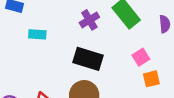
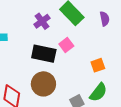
pink square: (141, 57) -> (66, 45), moved

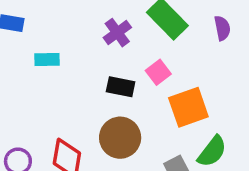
black rectangle: (44, 54) -> (121, 87), size x0.7
orange square: (98, 65) -> (188, 107), moved, size x1.6

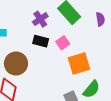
black rectangle: (121, 87) -> (41, 41), moved
brown circle: (120, 138) -> (16, 63), moved

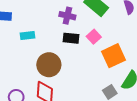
purple cross: (40, 19) -> (67, 16), turned -35

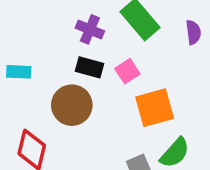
cyan rectangle: (28, 36) -> (19, 72), moved
brown circle: (49, 65) -> (72, 105), moved

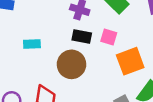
pink square: (127, 71) -> (109, 37), turned -35

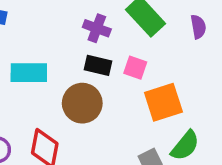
cyan rectangle: (32, 44) -> (29, 73), size x1.5

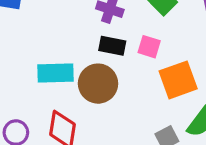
cyan rectangle: (29, 73) -> (55, 73), moved

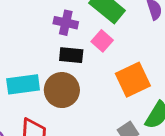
pink square: (149, 47) -> (102, 41), moved, turned 30

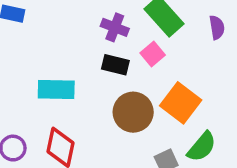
orange square: (133, 80) -> (181, 103), turned -36
brown circle: (62, 90) -> (133, 112), moved

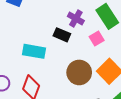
black rectangle: (115, 65) -> (62, 35), moved

